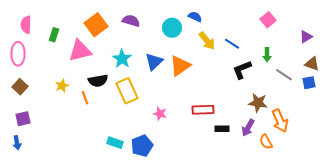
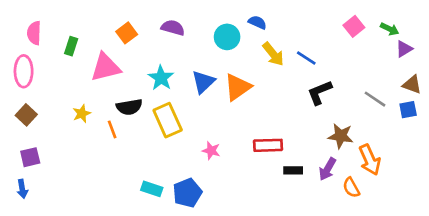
orange square: (96, 25) -> (127, 33), size x0.7
green arrow: (267, 55) -> (390, 29), moved, turned -64

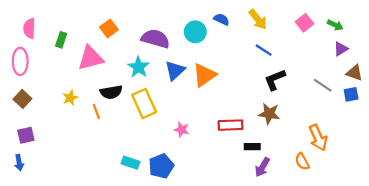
purple semicircle: (173, 28) -> (156, 39), moved, size x1.4
purple triangle: (404, 49) -> (341, 49), moved
yellow arrow: (273, 54) -> (258, 19), moved
brown star: (341, 136) -> (269, 114), moved
purple arrow: (327, 169) -> (262, 167), moved

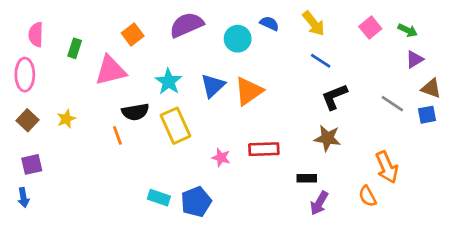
purple semicircle: (156, 39) -> (186, 25), moved, turned -40
yellow star: (70, 98) -> (66, 119), moved
red rectangle: (231, 125) -> (264, 149), moved

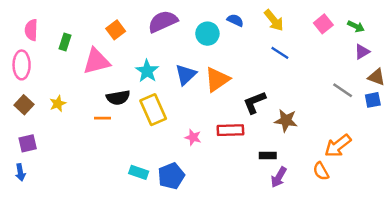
black L-shape: (334, 97) -> (255, 102), moved
orange line: (117, 135) -> (102, 118), turned -70
orange arrow: (387, 167) -> (338, 146), turned 76

